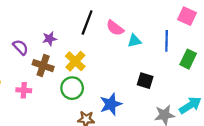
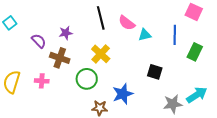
black line: (87, 23) -> (101, 18), turned -35
yellow cross: (75, 61) -> (101, 54), moved

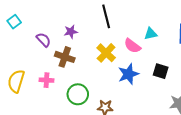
pink semicircle: (127, 23) -> (132, 46), moved
green circle: (87, 79) -> (78, 94), moved
blue star: (123, 94) -> (128, 74), moved

